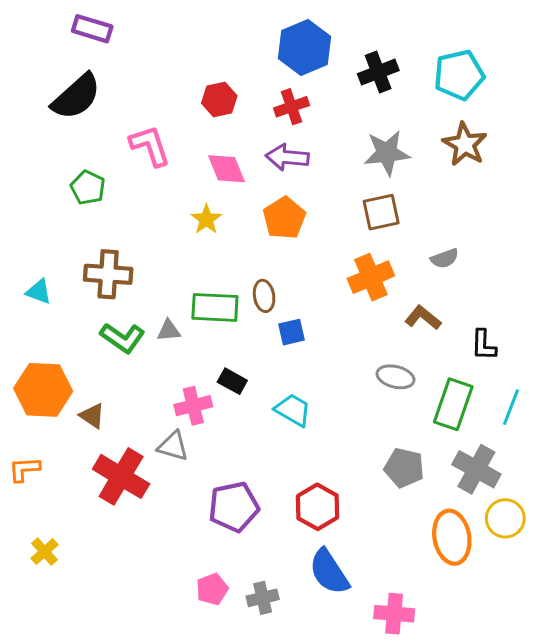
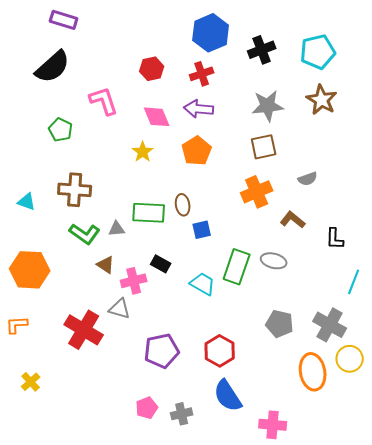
green rectangle: (453, 404) -> (237, 267), moved
brown triangle: (92, 416) -> (106, 265), moved

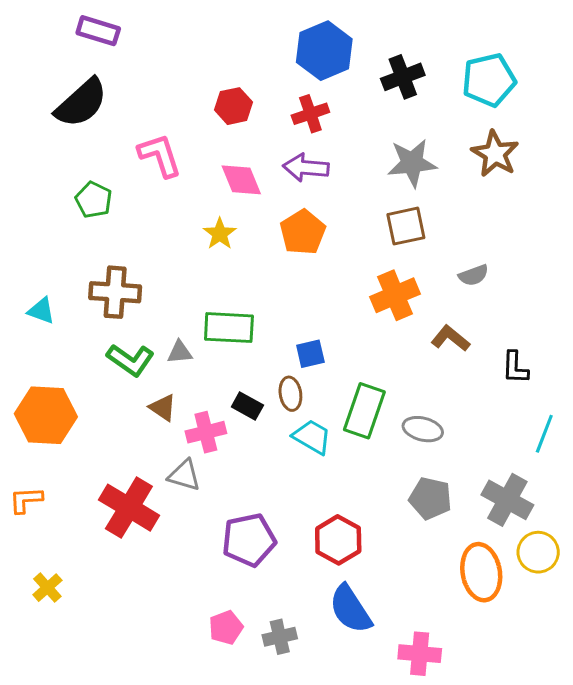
brown ellipse: (183, 205) -> (290, 394), moved
gray ellipse: (274, 261) -> (423, 429), moved

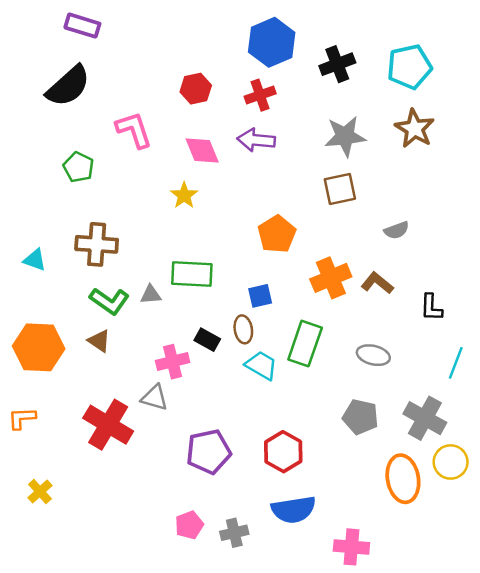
orange pentagon: (303, 232) -> (277, 234), moved
orange cross: (395, 295) -> (331, 278), moved
brown triangle: (163, 408) -> (99, 341), moved
gray ellipse: (423, 429) -> (373, 355), moved
blue semicircle: (350, 609) -> (294, 510), turned -66

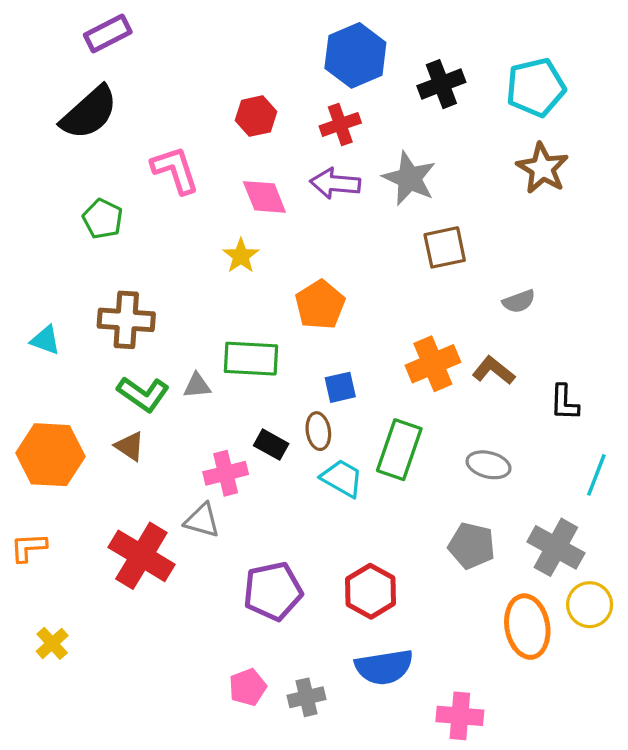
purple rectangle: (82, 26) -> (108, 33), turned -44
gray star: (345, 136) -> (409, 178), moved, turned 30
orange pentagon: (277, 234) -> (320, 305), moved

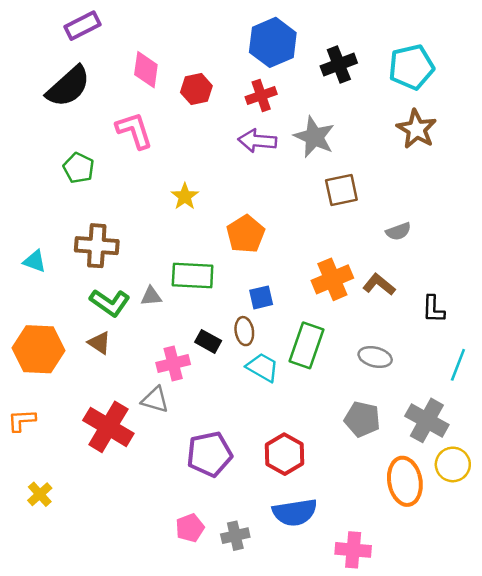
pink diamond: (264, 197) -> (146, 70), moved, turned 30

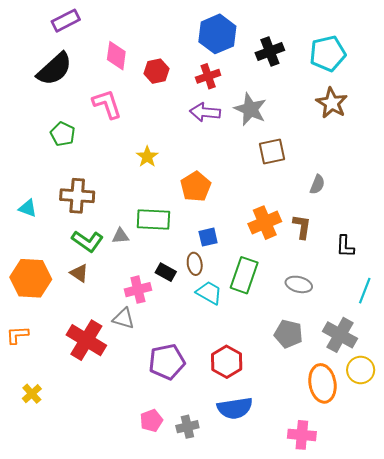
gray semicircle: (398, 231) -> (317, 184), turned -48
brown L-shape: (379, 285) -> (302, 227), turned 60
pink cross: (353, 550) -> (302, 435), moved

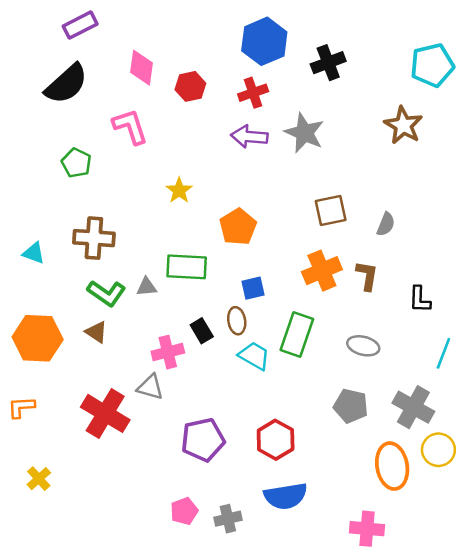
cyan pentagon: (328, 54) -> (432, 65), moved
brown square: (272, 151) -> (331, 210), moved
black rectangle: (166, 272) -> (202, 331), turned 30

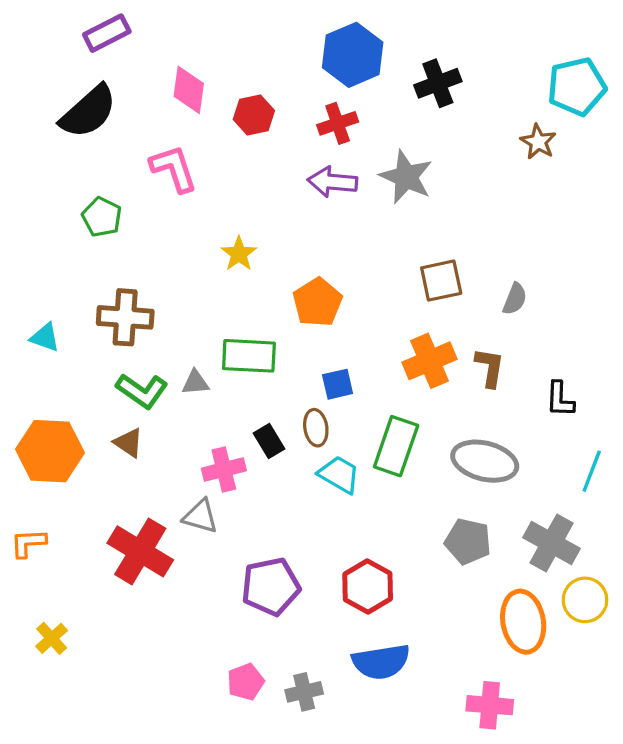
brown star: (403, 125) -> (538, 142), moved, size x0.7
gray ellipse: (363, 346) -> (485, 461), size x1.5

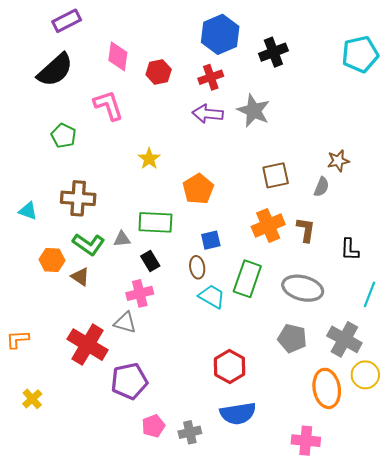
brown star: (538, 142) -> (338, 161), moved, turned 30
black rectangle: (269, 441) -> (150, 261), moved
orange hexagon: (50, 451) -> (52, 260), moved, size x0.6
purple pentagon: (271, 587) -> (129, 381), moved

